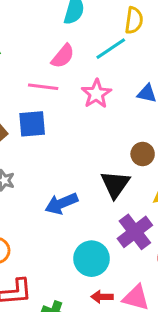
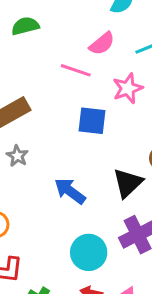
blue square: (32, 124) -> (92, 121), moved
blue arrow: (61, 204) -> (70, 191), turned 48

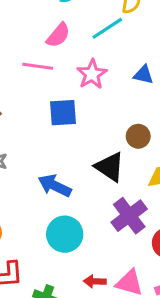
black triangle: (128, 183) -> (110, 167), turned -32
cyan circle: (89, 252) -> (65, 234), moved

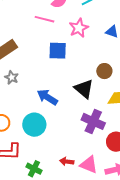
purple cross: (129, 216) -> (93, 121), turned -35
cyan circle: (65, 234) -> (34, 125), moved

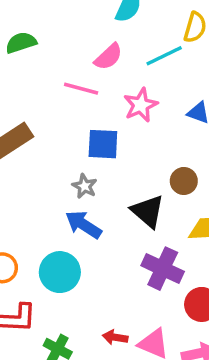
gray star: (12, 77) -> (85, 186), moved

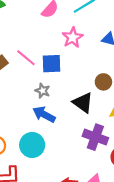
pink line: (81, 89) -> (26, 58), moved, turned 30

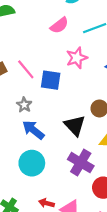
gray star: (43, 91) -> (24, 105), moved
cyan circle: (32, 145) -> (32, 163), moved

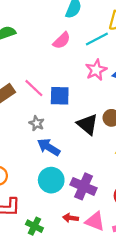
pink star: (77, 58) -> (96, 70), moved
black triangle: (75, 125) -> (87, 124), moved
purple cross: (81, 163) -> (84, 186), moved

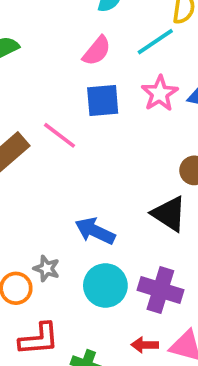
blue square: (60, 96) -> (103, 100), moved
gray star: (37, 123) -> (47, 268), moved
black triangle: (87, 124) -> (169, 214), moved

